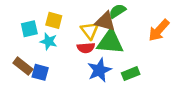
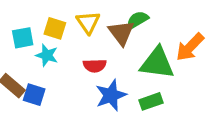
brown triangle: (105, 21) -> (121, 33), turned 35
yellow triangle: (90, 30) -> (88, 22), moved
green triangle: (110, 42) -> (157, 63), moved

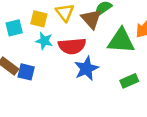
cyan star: (47, 55) -> (44, 41), moved
red semicircle: (95, 66) -> (72, 46), size x1.5
green rectangle: (151, 101) -> (129, 81), moved

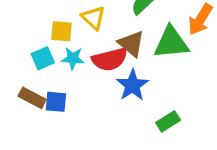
brown triangle: (91, 19) -> (131, 44), moved
cyan square: (14, 28) -> (43, 58), moved
green rectangle: (129, 81) -> (168, 121), moved

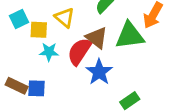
cyan square: (43, 58) -> (19, 19), moved
red semicircle: (110, 59) -> (79, 51), turned 140

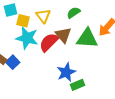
cyan star: (49, 52) -> (27, 38), size x1.6
blue star: (99, 72) -> (66, 72), moved
blue square: (36, 88) -> (13, 62), turned 32

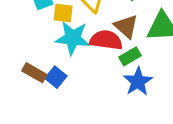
red semicircle: (49, 42) -> (106, 40), turned 60
green rectangle: (78, 85) -> (130, 56), moved

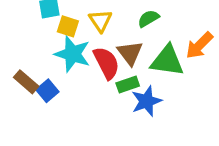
red semicircle: (106, 40) -> (106, 63), turned 44
blue star: (138, 82) -> (146, 101), moved

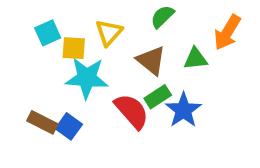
yellow triangle: (100, 21) -> (109, 33), turned 30
green triangle: (167, 61) -> (195, 59), size x0.6
red semicircle: (106, 63) -> (132, 111), moved

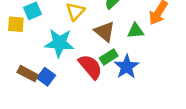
yellow square: (74, 48) -> (16, 24), moved

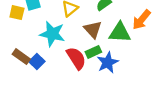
green triangle: (136, 31) -> (120, 32), size x1.5

